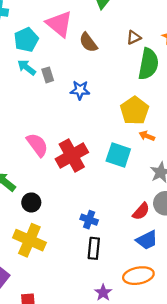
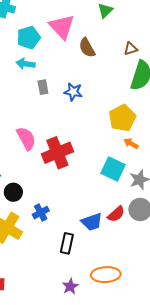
cyan arrow: (27, 67) -> (25, 64), turned -36
gray rectangle: (48, 75) -> (43, 87), moved
cyan square: (118, 155) -> (113, 169), moved
blue cross: (89, 220) -> (41, 213), moved, turned 35
blue trapezoid: (147, 240) -> (92, 222), moved

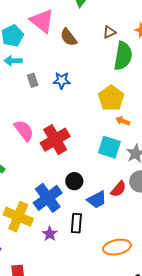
black circle: (13, 192) -> (74, 181), moved
blue cross: (41, 213) -> (48, 198), size x1.8
purple star: (70, 286) -> (50, 234), moved

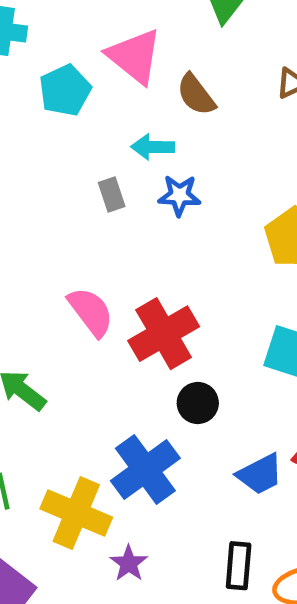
cyan arrow: (13, 61) -> (153, 147), moved
black circle: (74, 181) -> (198, 403), moved
black rectangle: (76, 223) -> (239, 566), moved
purple star: (50, 234) -> (129, 563), moved

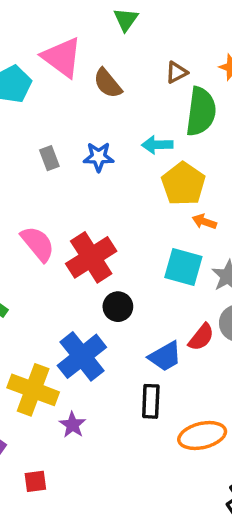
cyan arrow: (153, 147) -> (157, 145), moved
black rectangle: (239, 566) -> (151, 401), moved

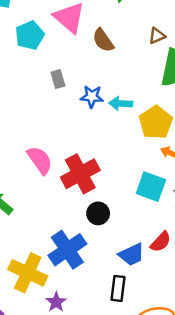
cyan arrow: (157, 145) -> (121, 104), moved
gray rectangle: (49, 158) -> (58, 79), moved

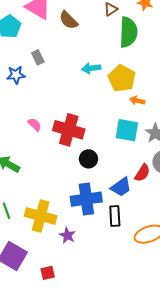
blue star: (92, 97) -> (16, 75), moved
pink semicircle: (40, 160) -> (35, 125), size x0.6
red cross: (80, 174) -> (69, 130), turned -36
blue cross: (67, 250) -> (86, 199), moved, turned 36

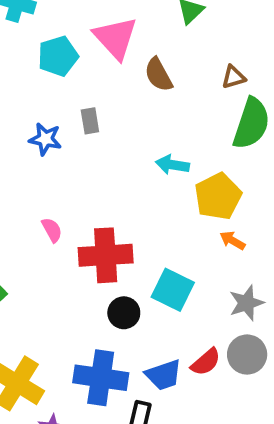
red cross: (69, 130) -> (106, 255), turned -36
cyan square: (127, 130) -> (173, 290), moved

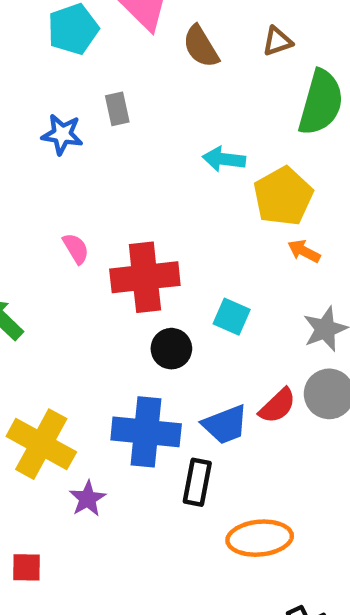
brown triangle: (233, 77) -> (277, 41), moved
cyan square: (173, 290) -> (232, 317), size x0.7

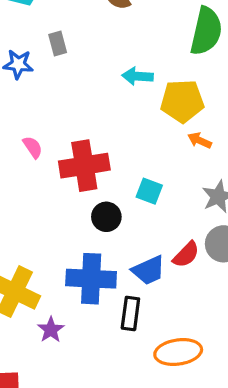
yellow pentagon: (283, 196) -> (182, 101), turned 30

